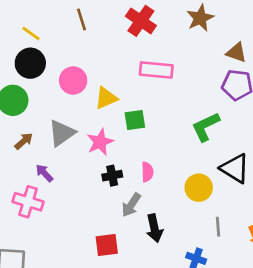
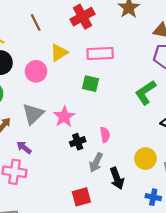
red cross: (141, 21) -> (82, 17), turned 35
yellow triangle: (106, 98) -> (59, 53), moved
green square: (135, 120) -> (91, 84), moved, turned 30
yellow circle: (199, 188) -> (145, 159), moved

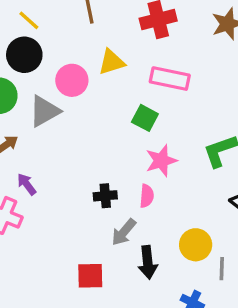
gray triangle: (33, 114) -> (44, 111), moved
pink star: (64, 117) -> (161, 161), moved

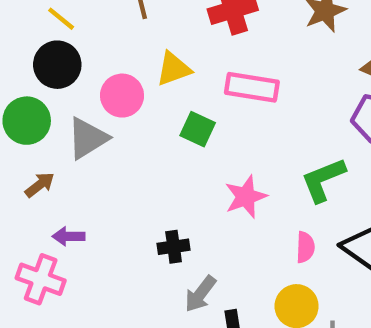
green square: (145, 118) -> (198, 129), moved
purple arrow: (27, 184) -> (69, 236), turned -50
pink semicircle: (147, 196) -> (305, 247), moved

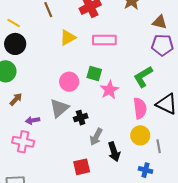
pink circle: (122, 96) -> (69, 82), moved
green square: (198, 129) -> (94, 74), moved
gray triangle: (88, 138) -> (59, 108), moved
pink semicircle: (305, 247) -> (140, 108), size x1.5

